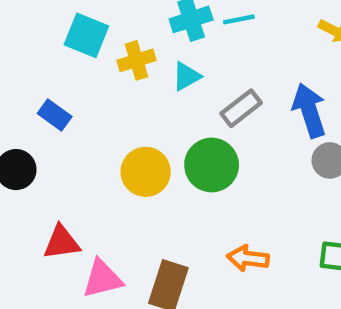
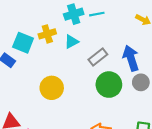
cyan square: (86, 35) -> (23, 43), moved
green circle: (212, 165) -> (109, 85), moved

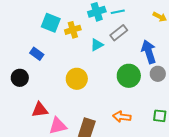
cyan triangle: (71, 42) -> (97, 45), moved
cyan square: (23, 43) -> (51, 23), moved
gray rectangle: (98, 57) -> (119, 33), moved

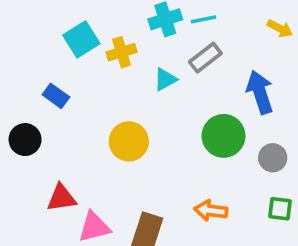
cyan square: (51, 23) -> (81, 39), turned 36
gray circle: (158, 74) -> (273, 158), moved

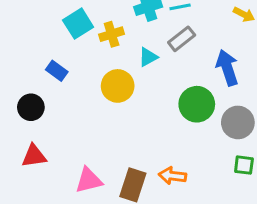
yellow circle: (129, 141) -> (118, 86), moved
gray circle: (273, 158) -> (238, 122), size x1.4
red triangle: (61, 198) -> (34, 156), moved
orange arrow: (211, 211) -> (172, 176), moved

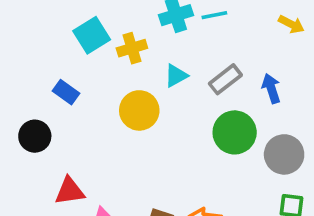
gray rectangle: (182, 39) -> (225, 79), moved
blue arrow: (227, 68) -> (271, 88), size x0.7
red triangle: (34, 156) -> (70, 191), moved

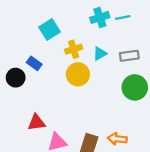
yellow cross: (132, 48) -> (74, 49), moved
gray rectangle: (225, 79) -> (129, 56), turned 30
black circle: (35, 136) -> (16, 78), moved

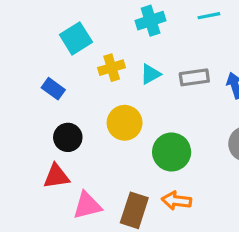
cyan line: (123, 17) -> (209, 16), moved
yellow circle: (78, 74) -> (125, 123), moved
black circle: (16, 78) -> (68, 137), moved
green circle: (135, 87) -> (172, 152), moved

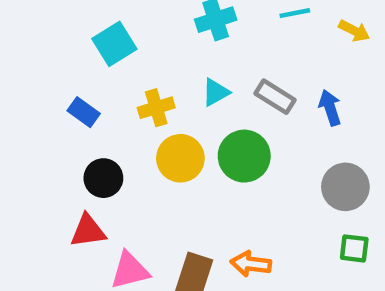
yellow cross: (112, 68) -> (156, 108), moved
gray rectangle: (194, 77) -> (275, 97), turned 40
green circle: (172, 152) -> (244, 156), moved

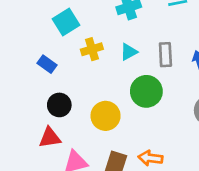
gray rectangle: (275, 97) -> (165, 55), turned 55
yellow cross: (156, 108) -> (92, 49), moved
yellow circle: (180, 158) -> (106, 116), moved

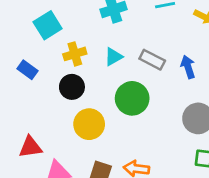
gray rectangle: (165, 55) -> (152, 60), turned -60
black circle: (59, 105) -> (72, 87), moved

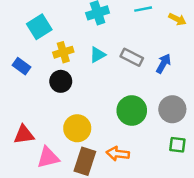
blue arrow: (188, 67) -> (163, 64), turned 48
green circle: (132, 98) -> (132, 111), moved
yellow circle: (89, 124) -> (77, 128), moved

